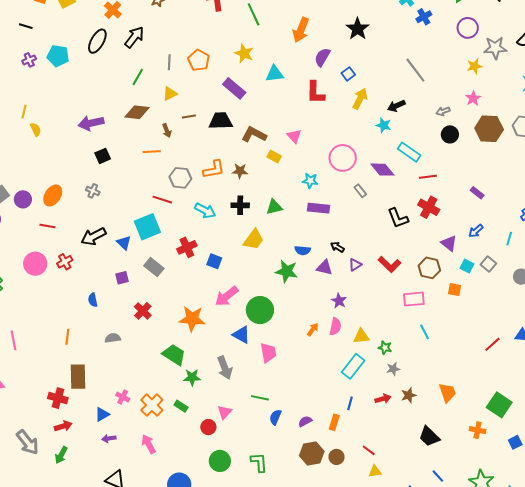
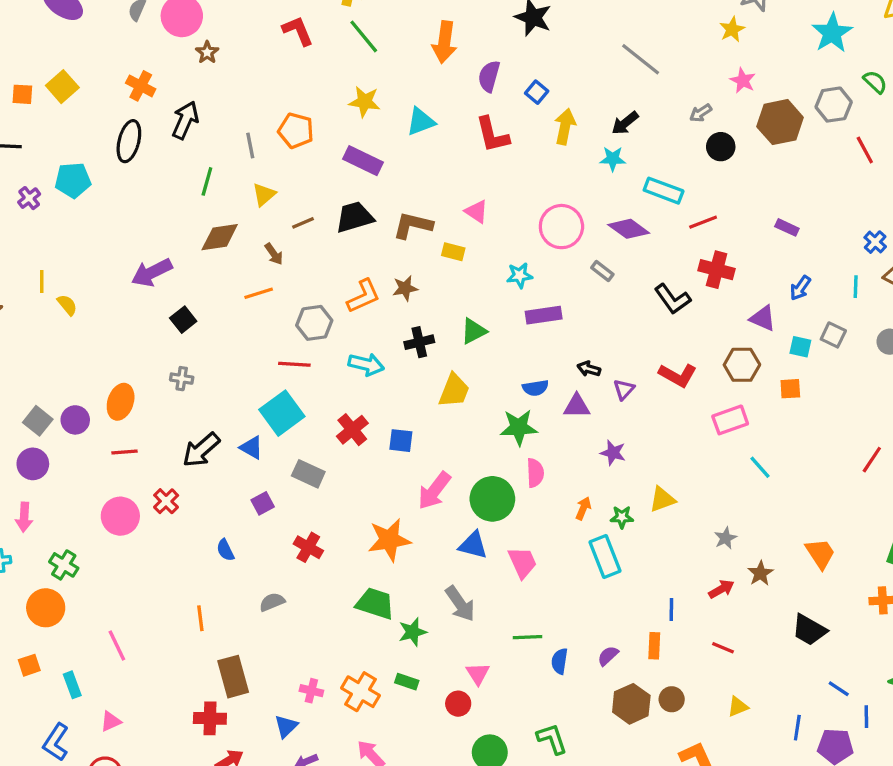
pink semicircle: (335, 327) -> (535, 473), moved
green star: (385, 348) -> (622, 517), moved
cyan rectangle: (353, 366) -> (605, 556), moved, turned -45
red line: (369, 450) -> (723, 648), moved

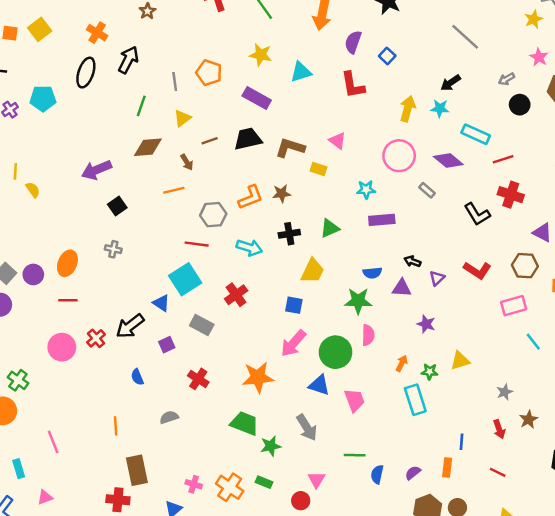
yellow arrow: (565, 127) -> (408, 109), moved
blue square: (401, 441) -> (294, 305), moved
black arrow: (201, 450) -> (130, 326), moved
red arrow: (721, 589) -> (499, 429), turned 96

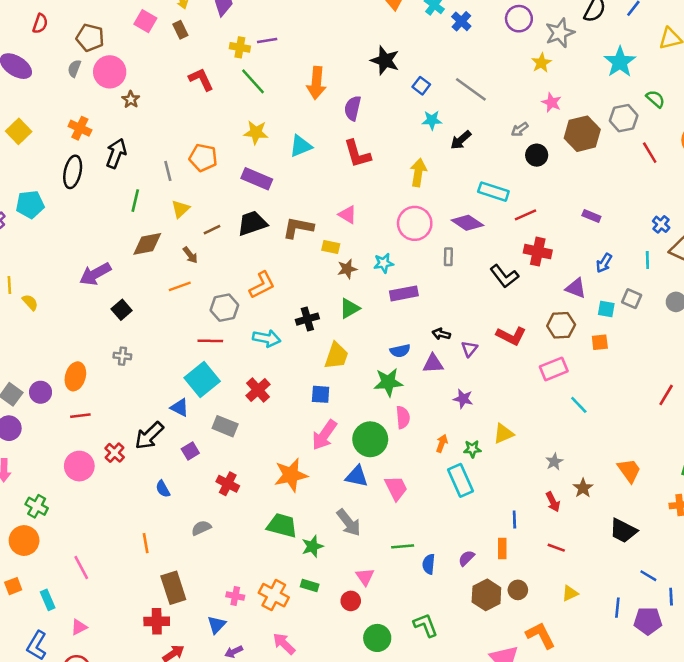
blue square: (387, 56) -> (421, 86), moved
cyan star: (440, 108) -> (432, 120), moved
gray rectangle: (427, 190) -> (448, 257), turned 56
brown star: (281, 193) -> (347, 269), moved

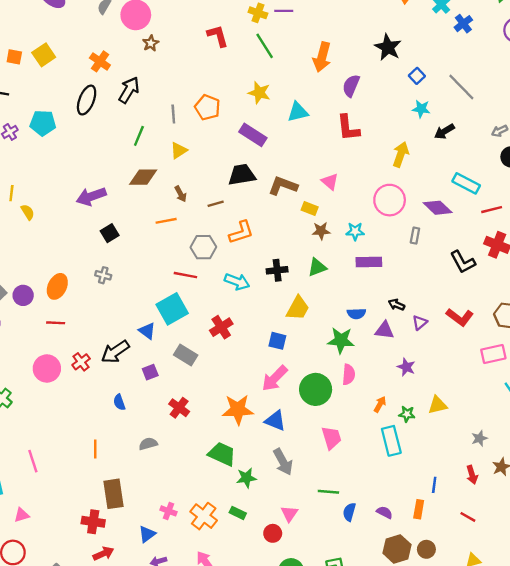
brown line: (212, 230) -> (216, 204), moved
blue triangle: (357, 476) -> (275, 421), moved
purple semicircle: (466, 558) -> (385, 512), turned 63

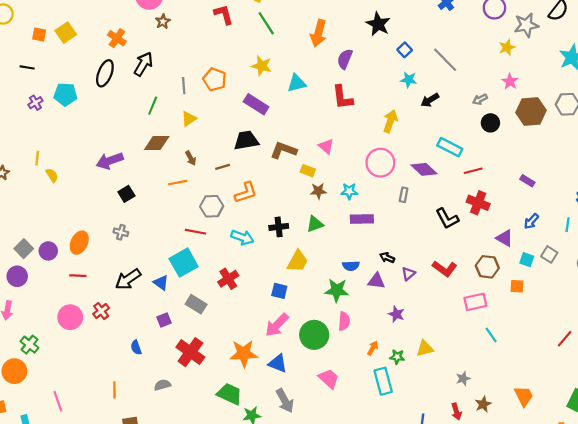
black arrow: (115, 352) -> (128, 279), moved
red cross: (179, 408) -> (190, 352), size x1.5
pink trapezoid: (331, 438) -> (329, 379), turned -30

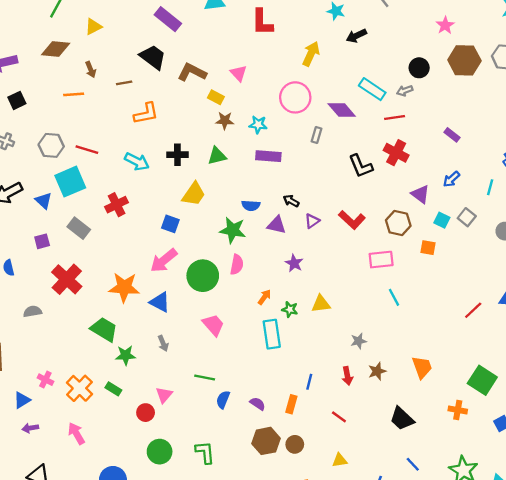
gray arrow: (480, 99) -> (405, 91), moved
black trapezoid: (246, 140) -> (153, 57), turned 40
gray hexagon: (212, 206) -> (51, 145), moved
gray arrow: (285, 401) -> (163, 343), size x0.6

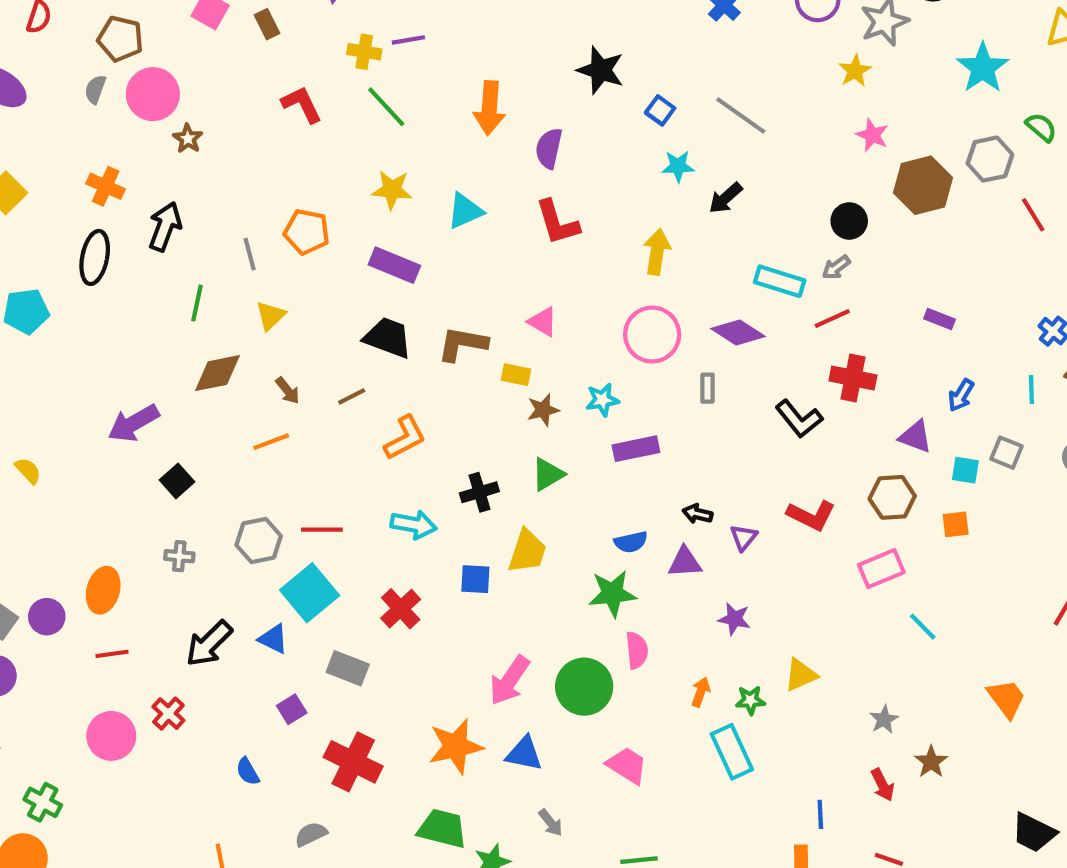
blue square: (170, 224) -> (475, 579), moved
orange trapezoid: (422, 367) -> (1006, 698), moved
black trapezoid: (402, 419) -> (1034, 833), moved

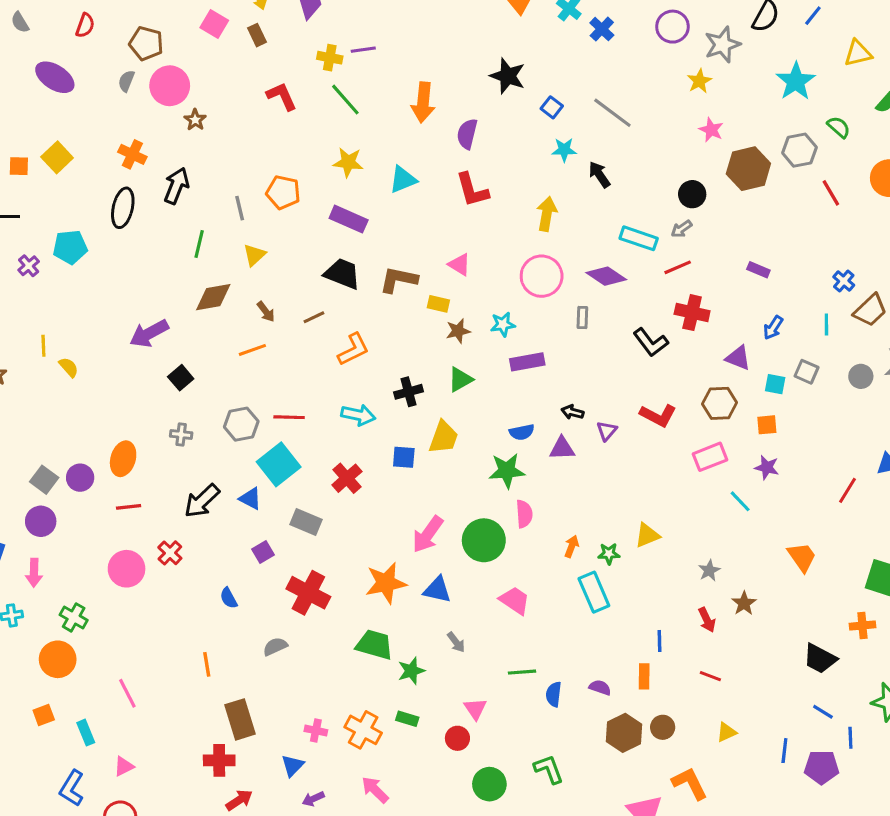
black arrow: (725, 198) -> (599, 175), turned 96
purple star: (734, 619) -> (767, 467), moved

